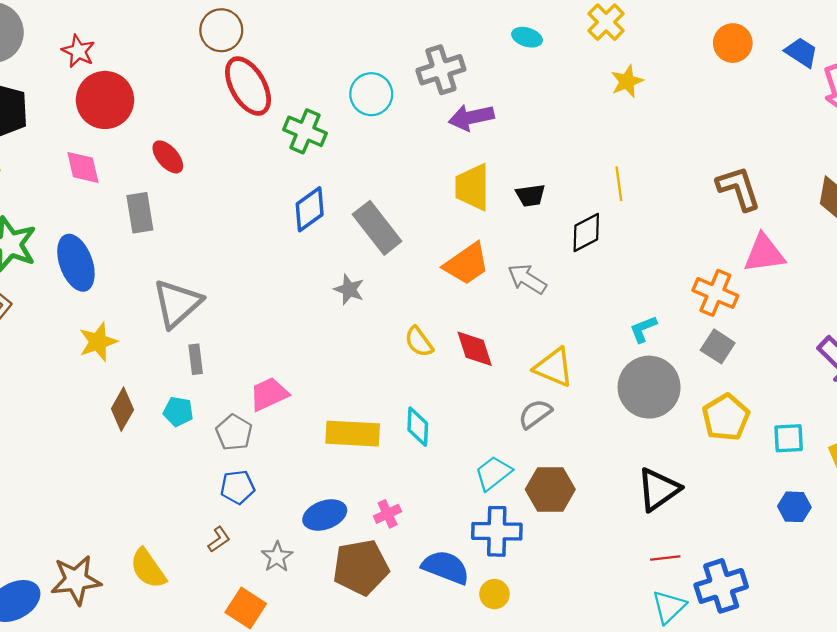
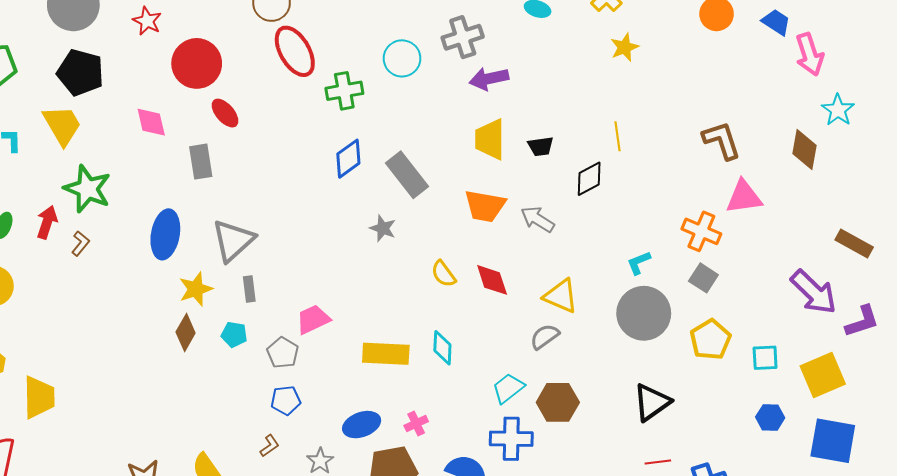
red circle: (105, 100) -> (197, 63), moved
green cross: (305, 131) -> (344, 91), turned -33
blue ellipse: (76, 263) -> (165, 234), moved, turned 30
orange trapezoid: (467, 264) -> (485, 206), turned 45
yellow star: (98, 342) -> (196, 289), moved

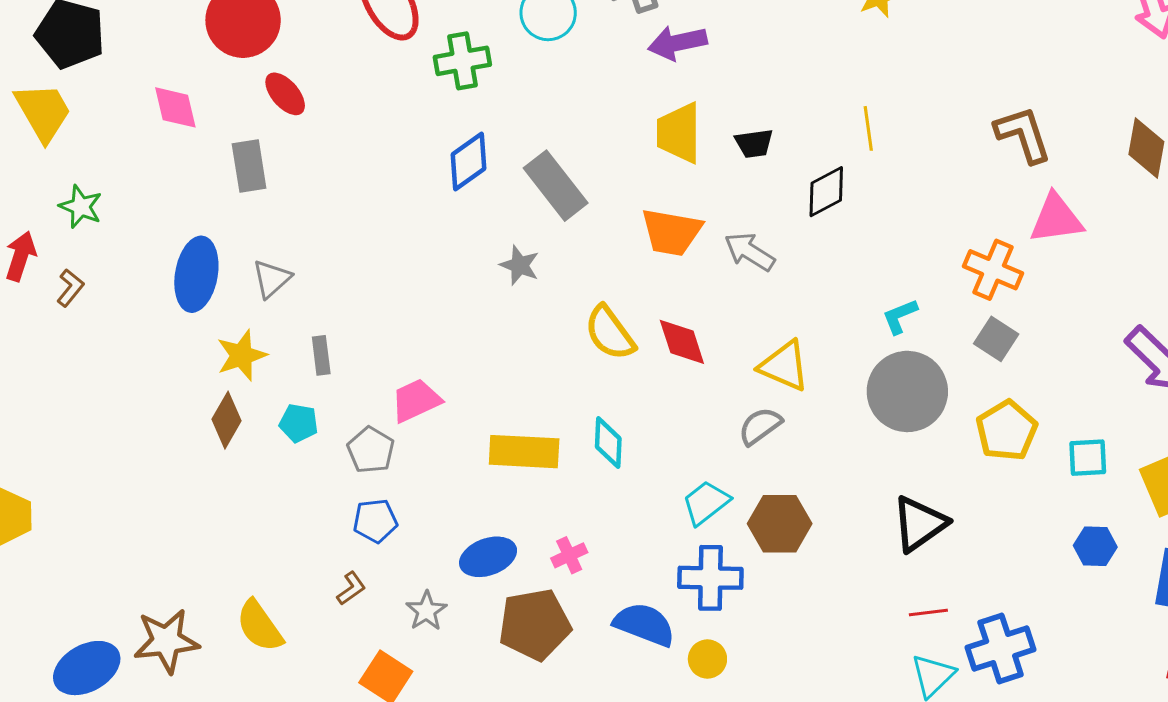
green star: (87, 189) -> (81, 207), size x0.6
gray triangle: (233, 240) -> (272, 279), moved, size x0.6
yellow semicircle: (443, 274) -> (610, 333), size x1.4

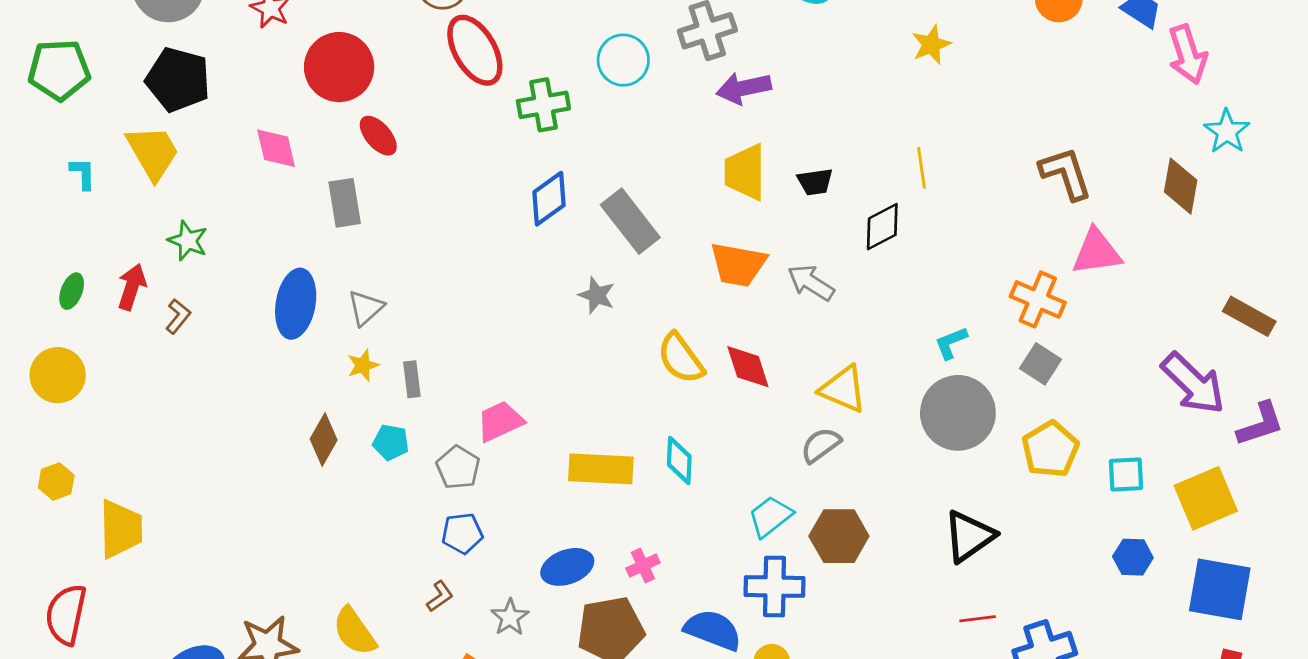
yellow star: (242, 355) -> (363, 365), moved, size x0.7

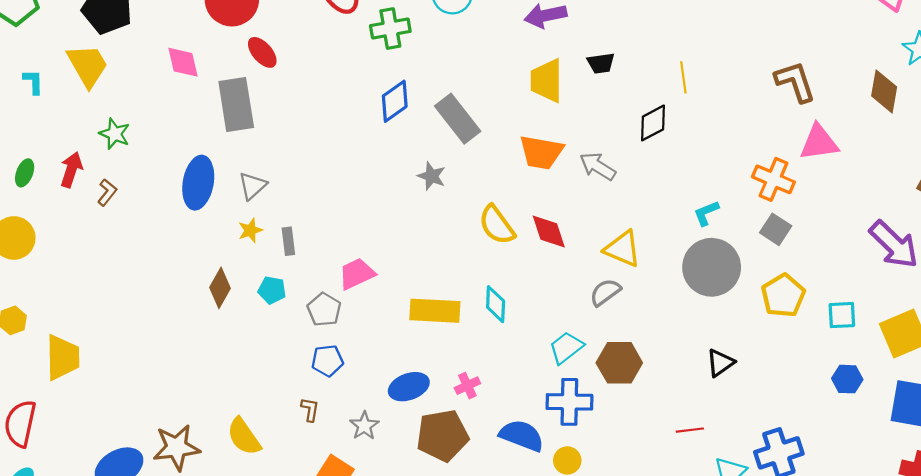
black trapezoid: (815, 182) -> (601, 63), moved
gray rectangle: (345, 203) -> (236, 104), size x1.4
black triangle: (969, 536) -> (720, 363), size x0.7
brown L-shape: (440, 596) -> (310, 409), turned -45
red line: (978, 619) -> (690, 430), moved

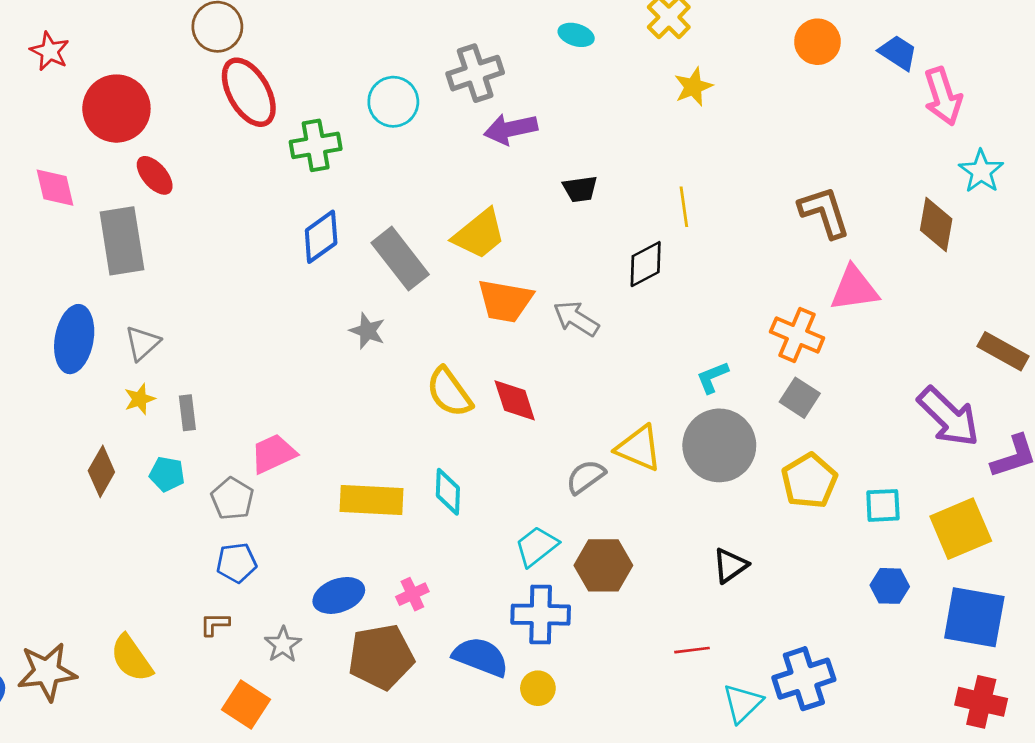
yellow trapezoid: (547, 81) -> (479, 234), moved, turned -129
yellow triangle: (623, 249) -> (639, 448), moved
brown L-shape: (310, 409) -> (215, 624), turned -100

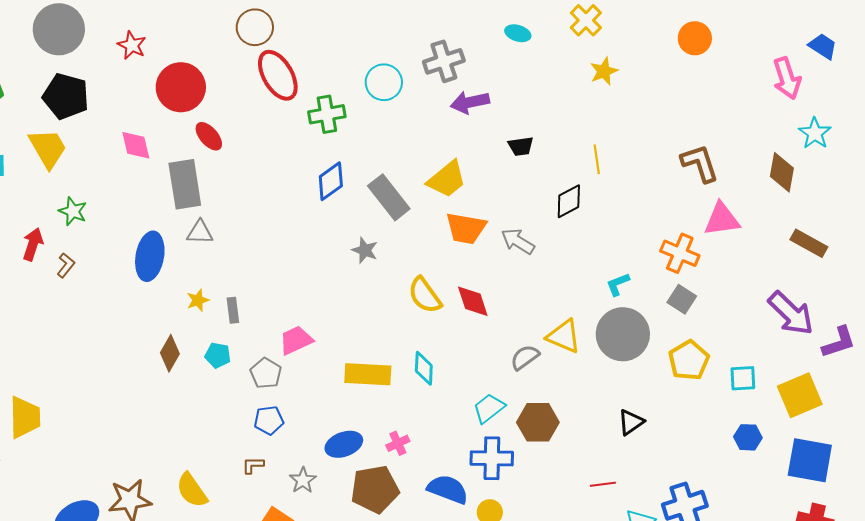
blue trapezoid: (898, 53) -> (823, 46), moved
gray triangle: (142, 343) -> (200, 232), moved, turned 44
brown rectangle: (1003, 351) -> (809, 243), moved

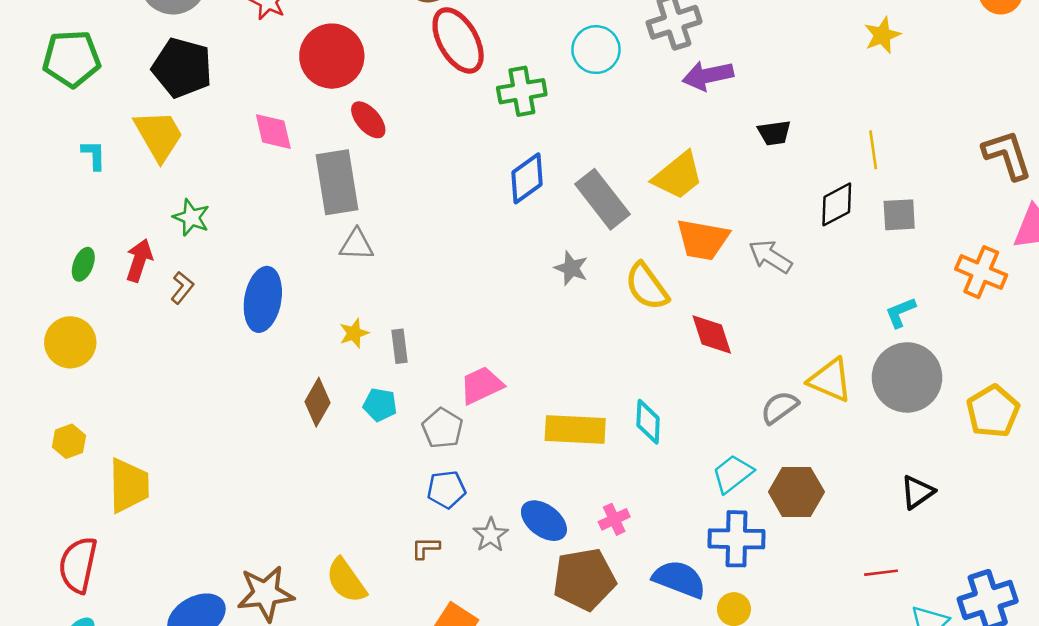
blue ellipse: (150, 256) -> (263, 299), moved
yellow semicircle: (425, 295) -> (647, 286), moved
gray square: (682, 299) -> (899, 215), moved, turned -36
blue ellipse: (344, 444) -> (544, 521), turned 57
gray star: (303, 480) -> (491, 535), moved

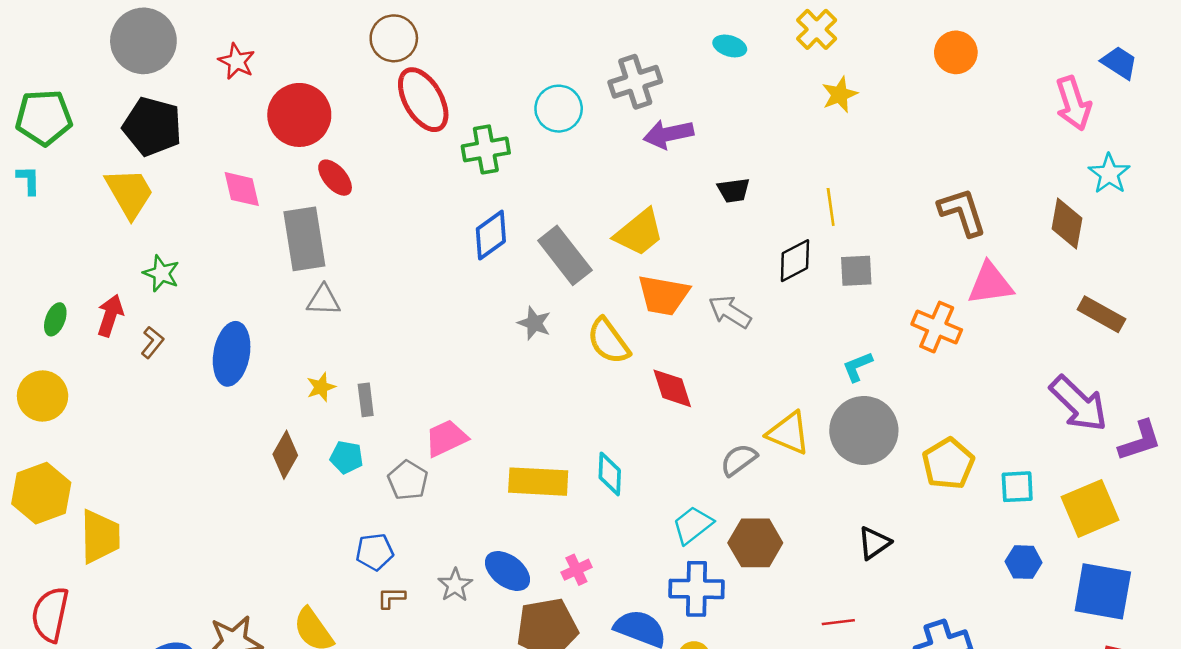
cyan L-shape: (94, 155) -> (28, 180), moved
yellow hexagon: (69, 441) -> (41, 493), size x1.8
blue pentagon: (446, 489) -> (375, 552), moved

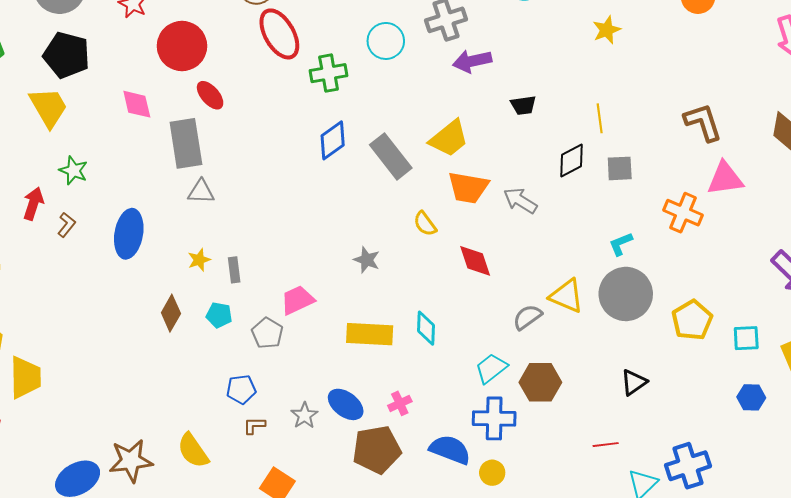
gray star: (534, 323) -> (367, 260), moved
yellow semicircle: (608, 341) -> (425, 224), size x0.7

